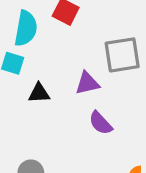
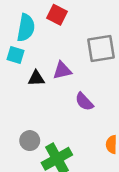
purple triangle: (87, 83) -> (62, 71), moved

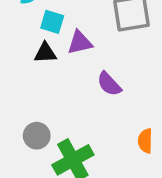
cyan square: (15, 55) -> (52, 22), moved

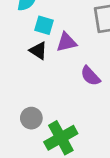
black triangle: (45, 53) -> (38, 51), turned 36

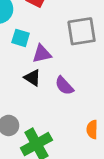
black triangle: (38, 51) -> (32, 78), moved

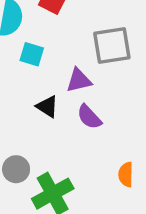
purple triangle: (42, 54) -> (79, 80), moved

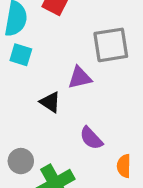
cyan square: (32, 54) -> (21, 55), moved
purple semicircle: (89, 117) -> (91, 138), moved

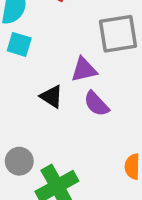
purple semicircle: (91, 138) -> (96, 104), moved

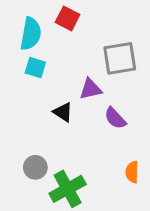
purple semicircle: (96, 104) -> (115, 118), moved

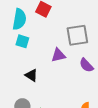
black triangle: (63, 112) -> (31, 75), moved
purple semicircle: (115, 118) -> (86, 65), moved

